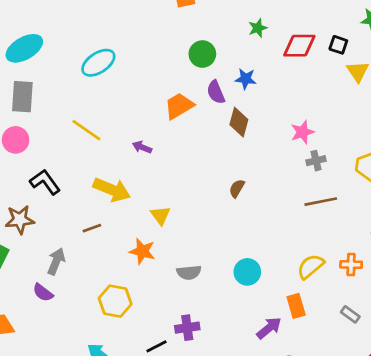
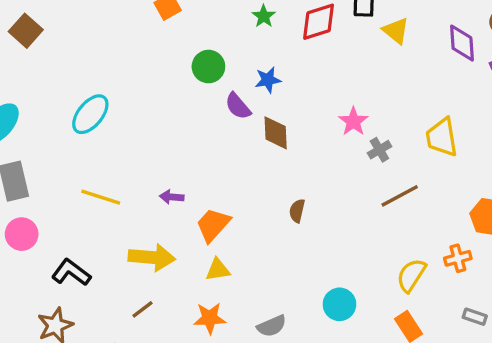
orange trapezoid: (179, 106) -> (213, 225), moved
yellow triangle: (160, 215) -> (218, 270), turned -45

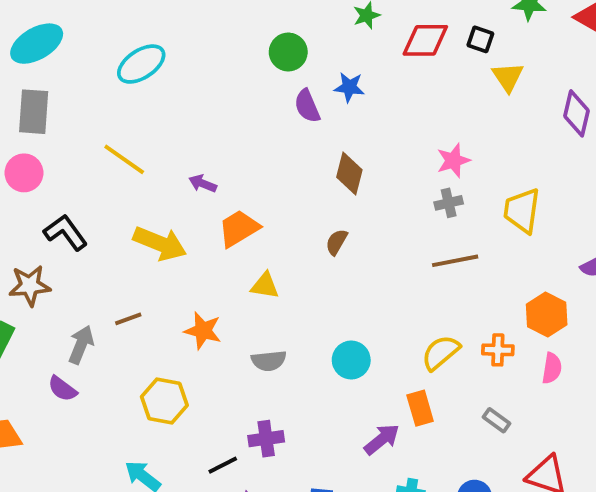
pink star: (353, 121) -> (453, 161), moved
brown diamond: (276, 133) -> (349, 173), moved
yellow triangle: (218, 270) -> (265, 286), moved
brown line: (142, 309) -> (128, 319), moved

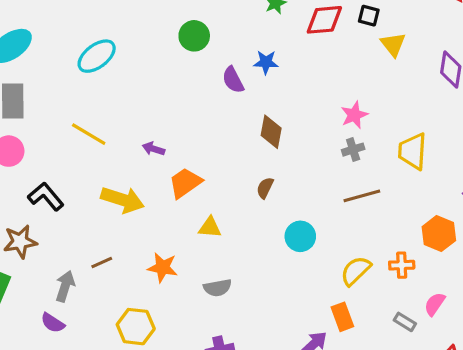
green circle: (288, 52) -> (194, 36), moved
cyan circle: (351, 360) -> (300, 236), moved
pink semicircle: (552, 368) -> (435, 304), moved, turned -150

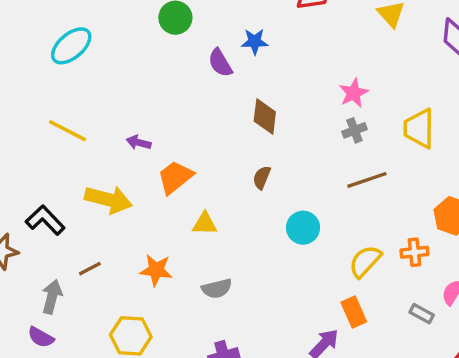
black L-shape: (46, 197) -> (45, 220), moved

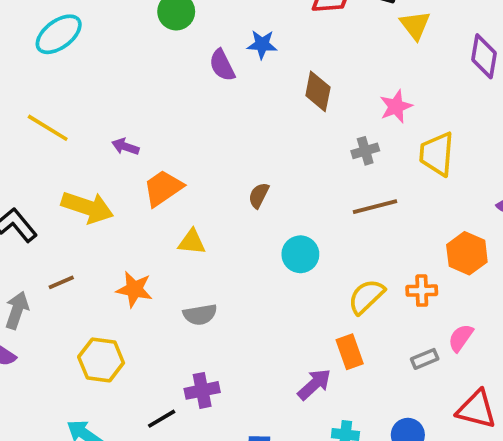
pink star: (354, 93) -> (396, 106), moved
brown diamond: (265, 116) -> (318, 91), moved
gray rectangle: (422, 314) -> (425, 359), turned -55

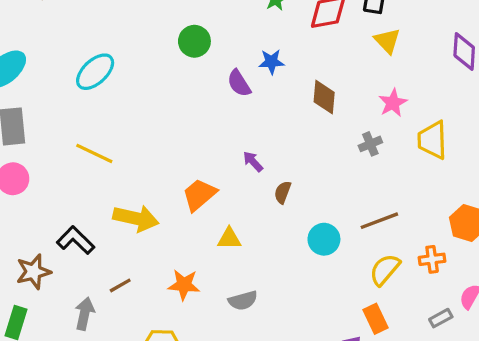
yellow triangle: (415, 25) -> (387, 41), moved
purple arrow: (125, 147) -> (253, 162), moved, turned 35
brown line: (375, 207) -> (379, 221), moved

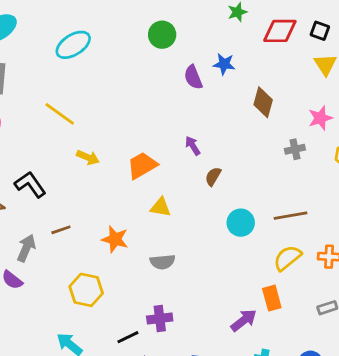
yellow arrow: (136, 218) -> (88, 157), moved, size x0.6

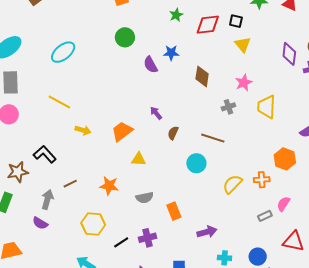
brown line: (291, 216) -> (213, 138), moved, turned 35
orange rectangle: (272, 298) -> (174, 211), moved
purple arrow: (244, 320) -> (207, 232), turned 30
black line: (128, 337) -> (121, 242), moved

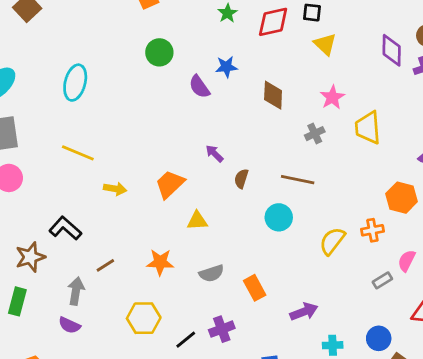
cyan ellipse: (63, 52) -> (75, 83), turned -30

